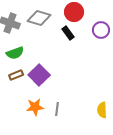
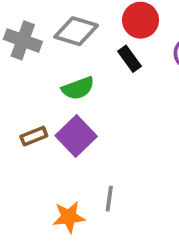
green semicircle: (15, 53) -> (78, 88), moved
orange star: (35, 107) -> (69, 217), moved

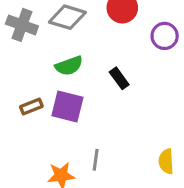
black rectangle: (129, 59) -> (119, 78), moved
purple square: (76, 136) -> (67, 106), turned -32

